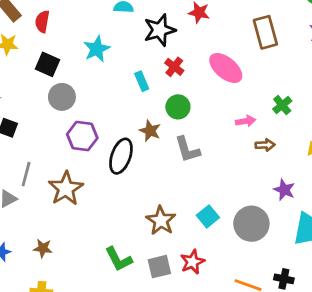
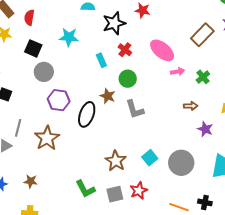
brown rectangle: (265, 32) -> (202, 35), moved, turned 60
cyan star: (97, 49) -> (69, 37), turned 30
pink arrow: (246, 121) -> (177, 72), moved
purple star: (284, 190) -> (205, 129), moved

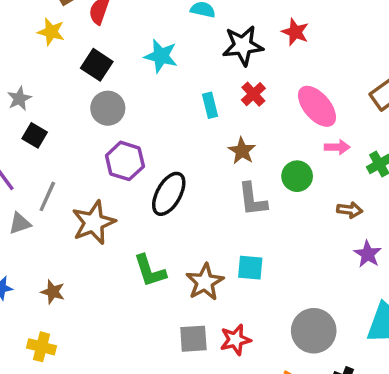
green circle: (128, 79) -> (297, 176), moved
brown star: (108, 96) -> (242, 151), moved
cyan square: (150, 158) -> (250, 268), moved, turned 35
gray circle: (181, 163) -> (314, 331), moved
green L-shape: (85, 189) -> (150, 271), moved

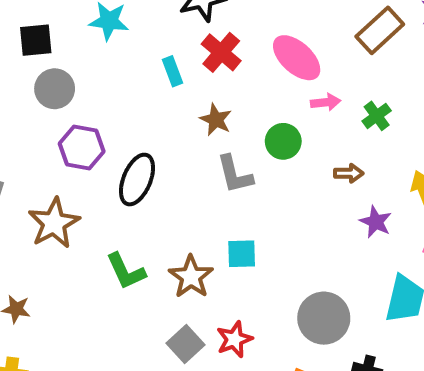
black square: (97, 65) -> (36, 40), turned -32
red cross: (253, 94) -> (221, 52), size x1.4
gray square: (193, 339) -> (186, 344), turned -32

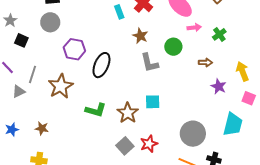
gray circle: (55, 89) -> (50, 22), moved
green L-shape: (126, 271) -> (96, 110), turned -50

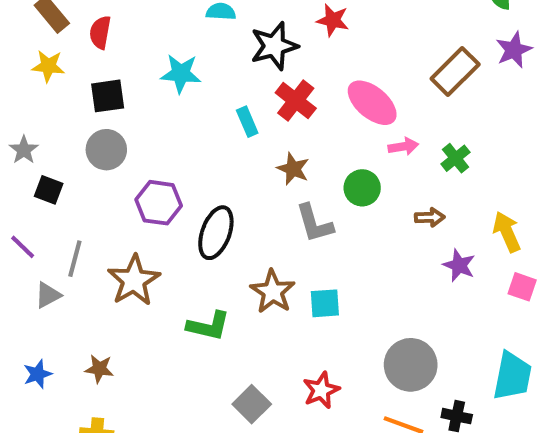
brown star: (128, 113) -> (273, 292), moved
cyan trapezoid: (233, 124) -> (512, 376), moved
gray square: (125, 146) -> (252, 404), moved

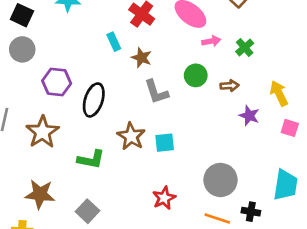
black square: (108, 96) -> (22, 15), turned 35
cyan rectangle: (247, 122) -> (114, 42), moved
green circle: (362, 188) -> (196, 75), moved
brown star: (99, 369) -> (40, 194), moved, size x1.6
gray square: (252, 404) -> (87, 211), moved

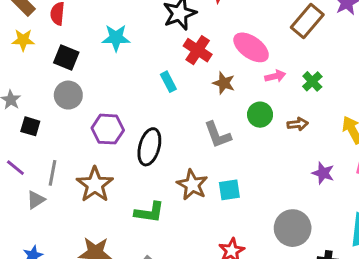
brown star: (141, 58) -> (224, 83), moved
purple star: (249, 116) -> (323, 173), moved

